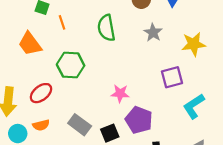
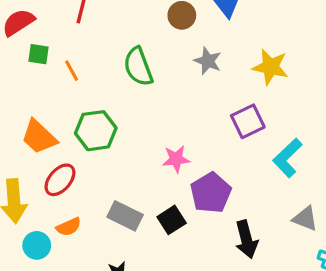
orange trapezoid: (30, 44) -> (39, 137), moved
yellow star: (194, 44) -> (270, 67), turned 30
purple pentagon: (139, 120) -> (211, 193), turned 30

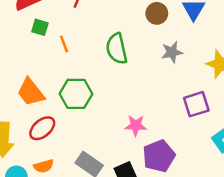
gray star: (208, 61) -> (172, 52), turned 30

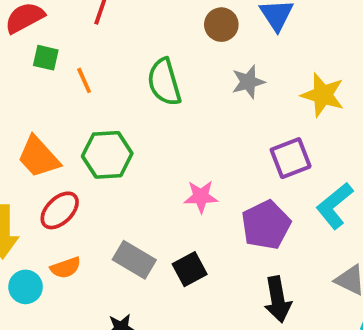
purple pentagon: (159, 156) -> (266, 225), moved

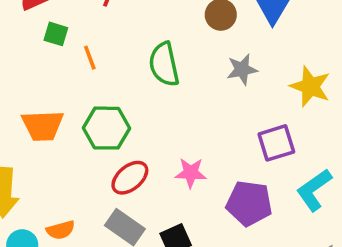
orange trapezoid: (38, 157) -> (43, 126), turned -54
red ellipse: (60, 210) -> (130, 178), moved
purple pentagon: (266, 225) -> (249, 203), turned 30

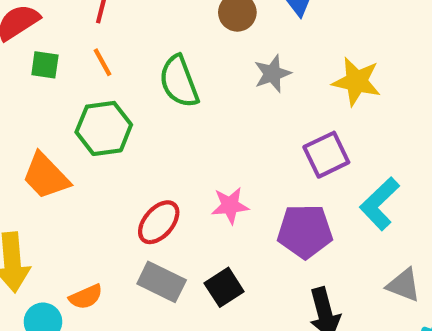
orange line: (90, 58) -> (102, 62), moved
orange trapezoid: (43, 126) -> (46, 176), turned 57
green hexagon: (106, 128) -> (104, 128), moved

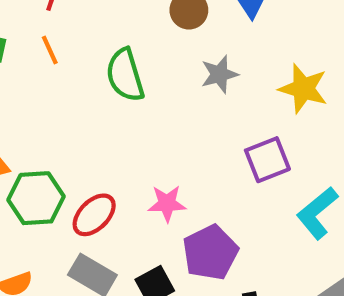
green hexagon: (104, 128) -> (36, 198), moved
purple pentagon: (305, 231) -> (210, 252), moved, turned -30

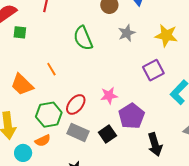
orange line: (50, 50) -> (51, 69), moved
green hexagon: (36, 198) -> (49, 115), moved

